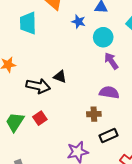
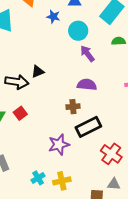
black triangle: (60, 77) -> (38, 72), turned -40
black rectangle: (109, 135) -> (88, 127), size x1.4

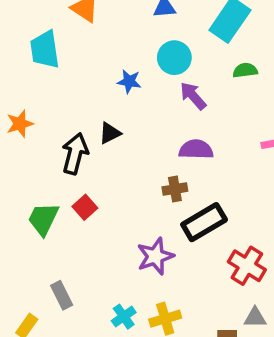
blue star: (53, 17) -> (129, 81), moved
black arrow: (17, 82) -> (75, 154), turned -80

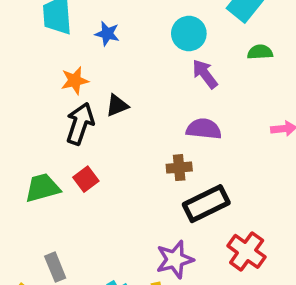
blue star: (129, 81) -> (107, 34), moved
orange star: (20, 124) -> (75, 81), moved
green trapezoid: (43, 219) -> (42, 188), turned 45
purple star: (155, 256) -> (175, 260), moved

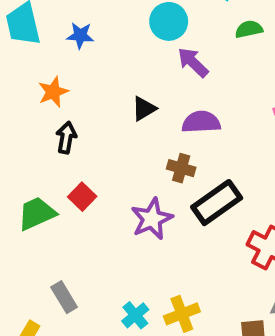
black triangle: (117, 105) -> (144, 109), moved
black arrow: (80, 124) -> (66, 138), size x0.7
brown cross: (179, 168) -> (181, 168), turned 30
purple star: (175, 260) -> (152, 219), moved

